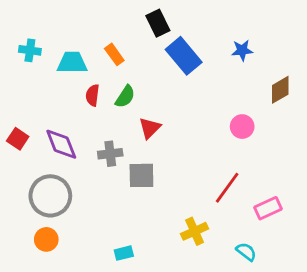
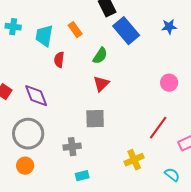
cyan trapezoid: (72, 63) -> (44, 36), turned -80
green semicircle: (125, 97) -> (100, 56), moved
gray cross: (110, 154) -> (72, 147), moved

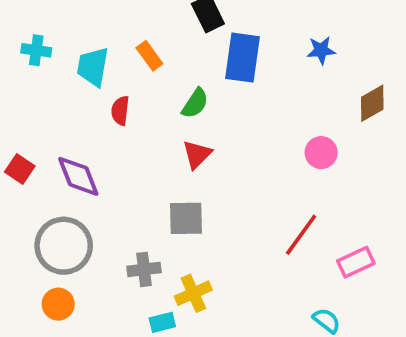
blue rectangle: (126, 31) -> (243, 58), turned 48
yellow cross: (134, 160) -> (193, 293), moved

